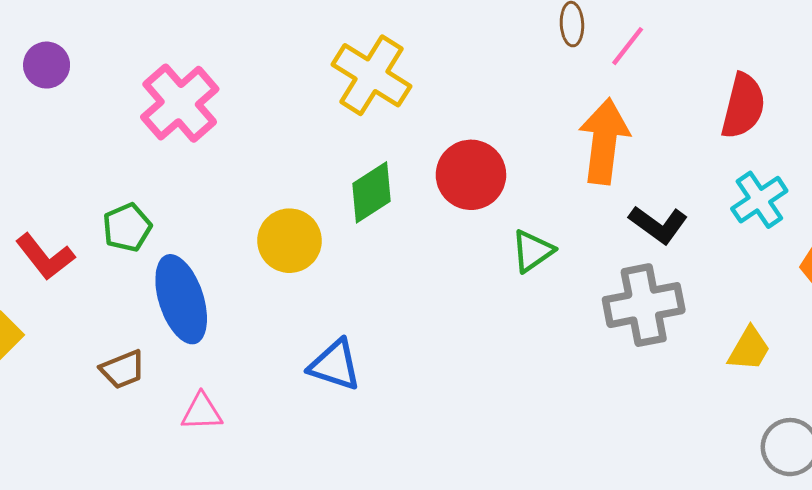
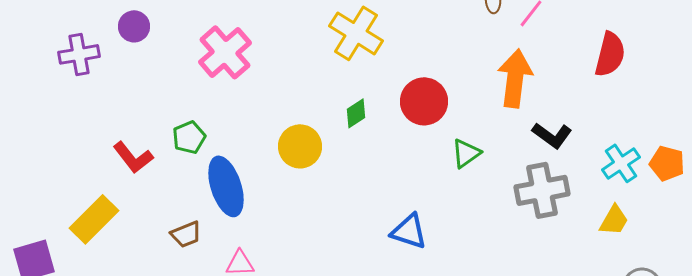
green diamond: (371, 192) -> (356, 113), size x0.7
cyan cross: (759, 200) -> (621, 163), moved
blue triangle: (335, 365) -> (409, 231), moved

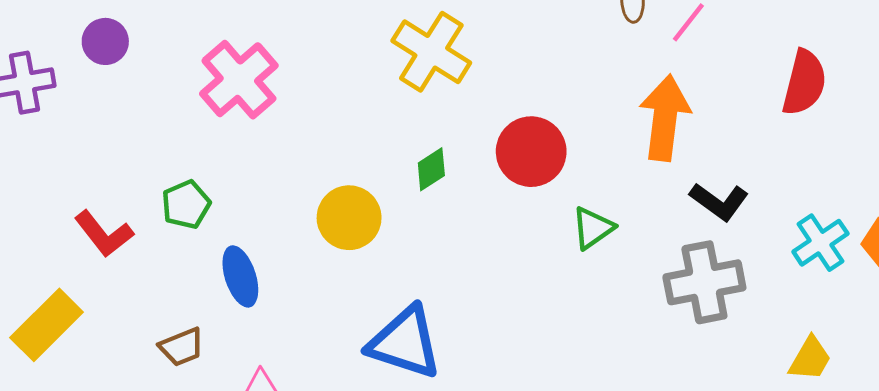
blue ellipse: (226, 186) -> (240, 276), size x0.7
yellow trapezoid: (614, 220) -> (810, 359), moved
blue triangle: (409, 231) -> (405, 343), moved, size x1.4

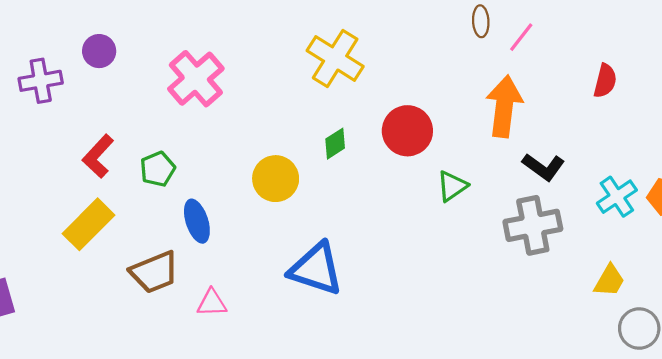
red semicircle: (804, 83) -> (605, 81), size x0.7
red L-shape: (104, 234) -> (98, 156), moved, turned 81
yellow rectangle: (47, 325) -> (88, 224), moved
brown trapezoid: (182, 347) -> (154, 272), size x1.5

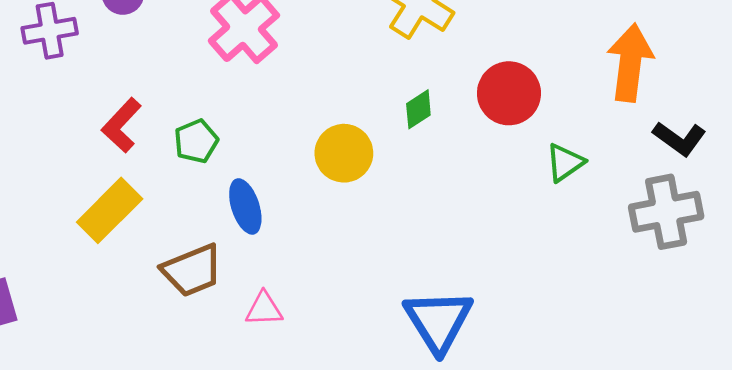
blue triangle: (316, 269) -> (438, 321), moved, turned 40

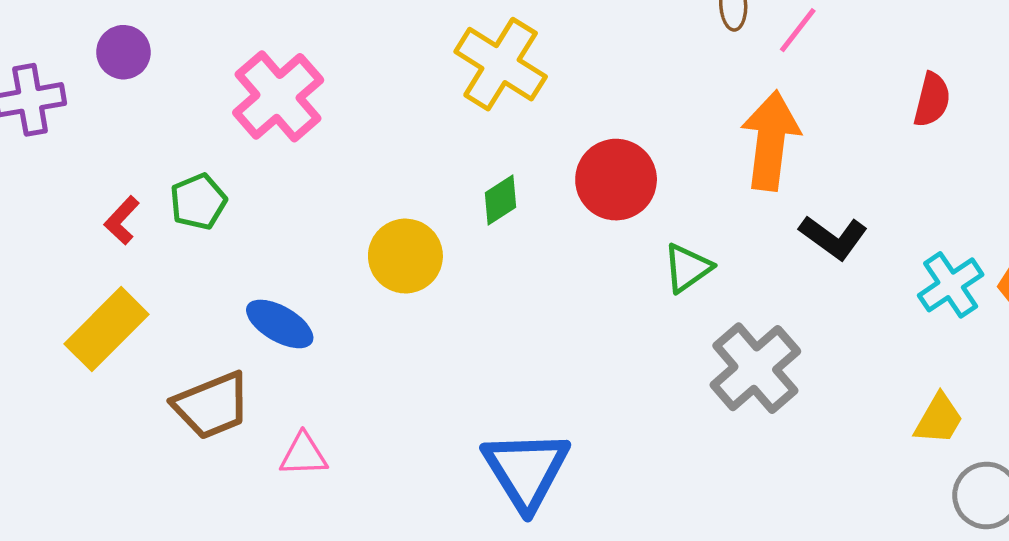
red L-shape: (122, 125) -> (122, 220), size x0.7
green pentagon: (196, 141) -> (198, 202), moved
blue ellipse: (245, 206) -> (280, 324), turned -42
gray cross: (666, 212) -> (755, 368), moved, turned -30

